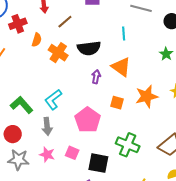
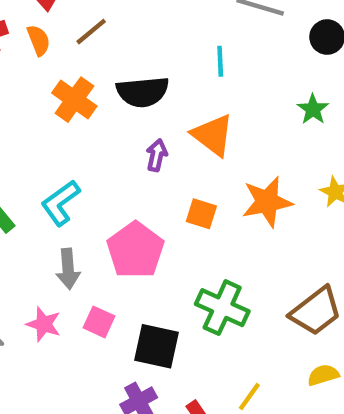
orange semicircle: (37, 40) -> (39, 40), moved, turned -40
gray arrow: (47, 126) -> (68, 269), moved

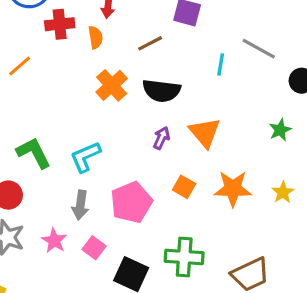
brown line: (91, 32) -> (150, 43), moved
cyan line: (220, 61) -> (221, 65), moved
green cross: (222, 308) -> (184, 257), turned -33

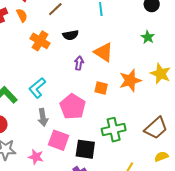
black semicircle: (162, 91) -> (70, 35), size x0.7
yellow star: (283, 192) -> (161, 74), size x1.5
pink star: (54, 241) -> (36, 157), moved
pink square: (94, 248) -> (59, 140), size x1.5

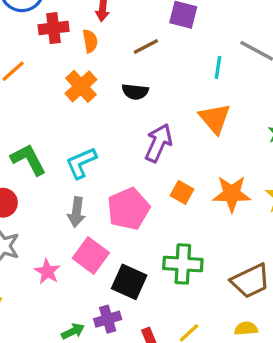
black semicircle: (70, 35) -> (135, 92), moved
orange cross: (40, 41) -> (81, 86), moved
orange triangle: (104, 52) -> (215, 119), moved
purple arrow: (79, 63) -> (158, 143), size x1.6

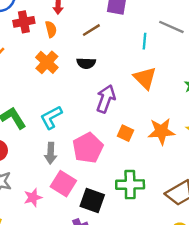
pink star: (47, 272) -> (33, 198), turned 30

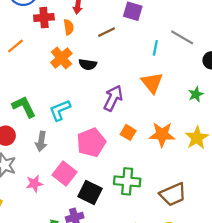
black semicircle: (86, 63) -> (88, 64), moved
gray arrow: (51, 153) -> (41, 141), moved

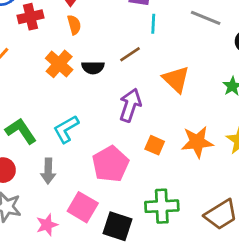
orange semicircle: (69, 27) -> (74, 25), moved
brown line: (107, 32) -> (130, 54), moved
cyan line: (155, 48) -> (153, 24), moved

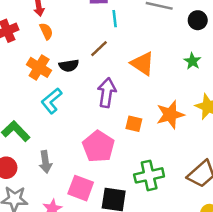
cyan L-shape: (66, 129) -> (51, 101), moved

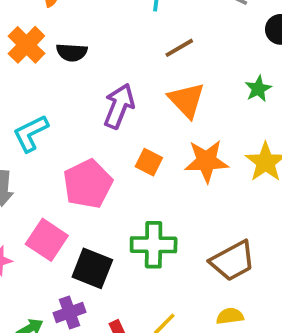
brown line: (99, 49) -> (179, 48), moved
orange triangle: (143, 63) -> (186, 100), moved
cyan L-shape: (51, 101) -> (31, 133), moved

